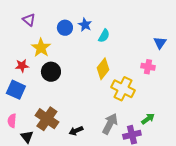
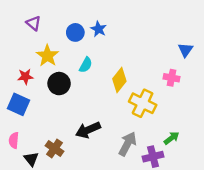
cyan semicircle: (104, 36) -> (86, 65), moved
brown cross: (47, 119) -> (54, 148), moved, size x0.7
black arrow: (76, 131) -> (88, 130), moved, size x1.5

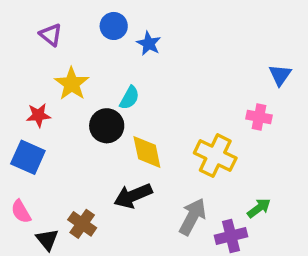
blue circle: (75, 32) -> (114, 26), moved
yellow diamond: (119, 80) -> (147, 152), moved, turned -50
black circle: (59, 84) -> (107, 126), moved
pink semicircle: (14, 140) -> (21, 212), turned -35

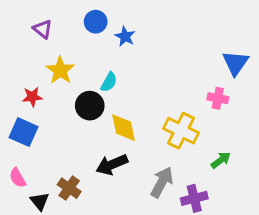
blue triangle: (280, 75) -> (235, 63), size x1.4
green arrow: (259, 208) -> (221, 160), moved

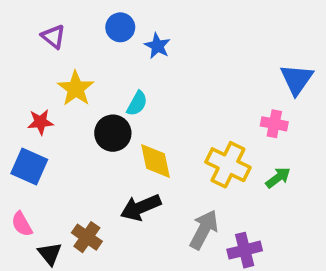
green arrow: (221, 160) -> (278, 178), moved

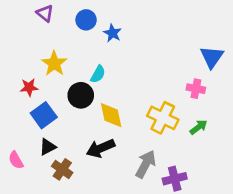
purple triangle: (53, 37) -> (45, 13), moved
blue square: (29, 167) -> (44, 115), moved, turned 30
black triangle: (50, 254) -> (48, 147), moved, turned 42

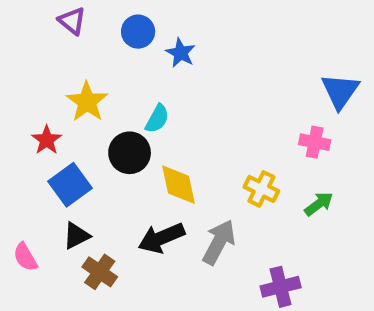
red star: (29, 87) -> (47, 140), turned -30
yellow cross: (163, 118) -> (261, 189), size x0.7
gray arrow: (146, 164) -> (219, 242), moved

